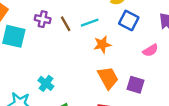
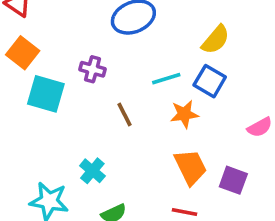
blue square: (129, 20) -> (210, 81), moved
brown line: (66, 24) -> (124, 114), moved

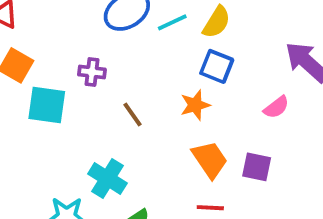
cyan line: (166, 79) -> (172, 22), moved
cyan cross: (92, 171) -> (107, 179), size x1.4

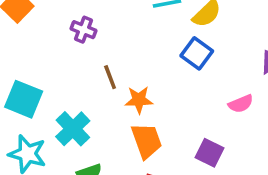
cyan square: (47, 105) -> (24, 99), moved
orange star: (195, 105) -> (139, 100), moved
orange trapezoid: (210, 160) -> (147, 141), moved

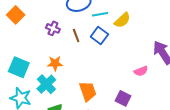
blue square: (197, 53) -> (99, 35), moved
brown line: (110, 77) -> (76, 36), moved
orange star: (139, 100) -> (55, 63), moved

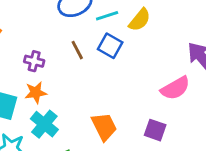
purple cross: (53, 28) -> (34, 61), moved
orange star: (55, 63) -> (36, 93), moved
pink semicircle: (141, 71) -> (175, 88), size x1.5

